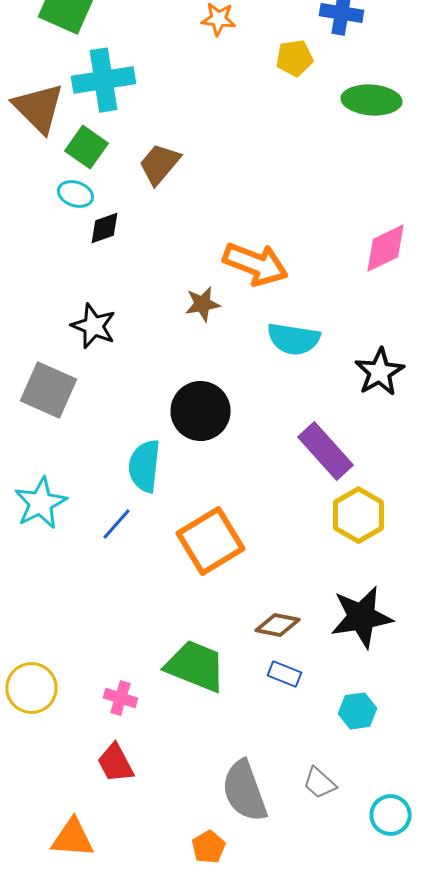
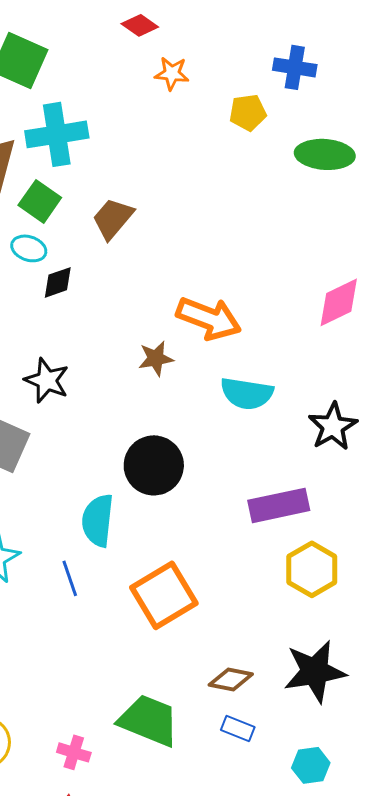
purple rectangle: (326, 451) -> (279, 505), turned -60
blue line: (116, 524) -> (70, 578), turned -60

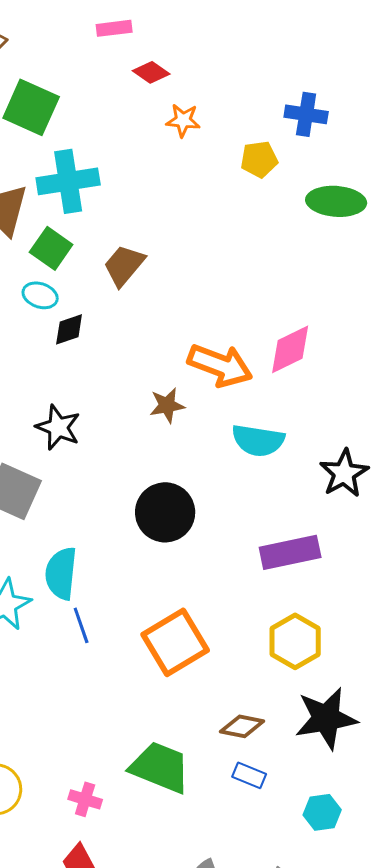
pink diamond: (339, 302) -> (290, 349), moved
cyan semicircle: (98, 520) -> (61, 573), moved
yellow hexagon: (312, 569) -> (295, 641), moved

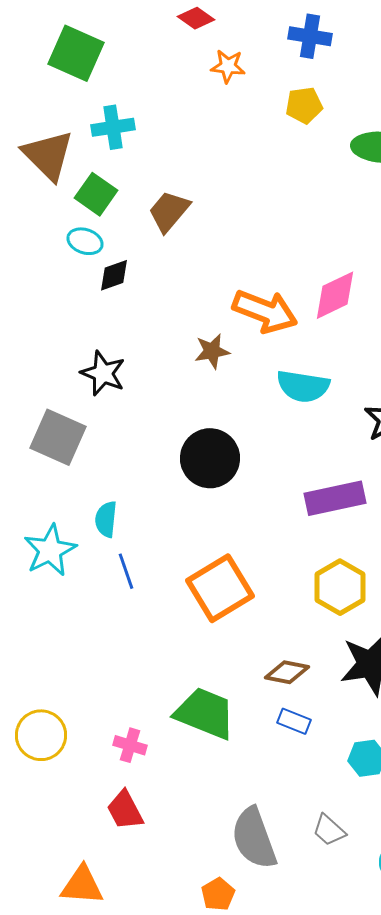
blue cross: (306, 114) -> (310, 36), moved
cyan cross: (68, 181) -> (113, 127), size x0.7
cyan semicircle: (61, 573) -> (106, 519), size x0.7

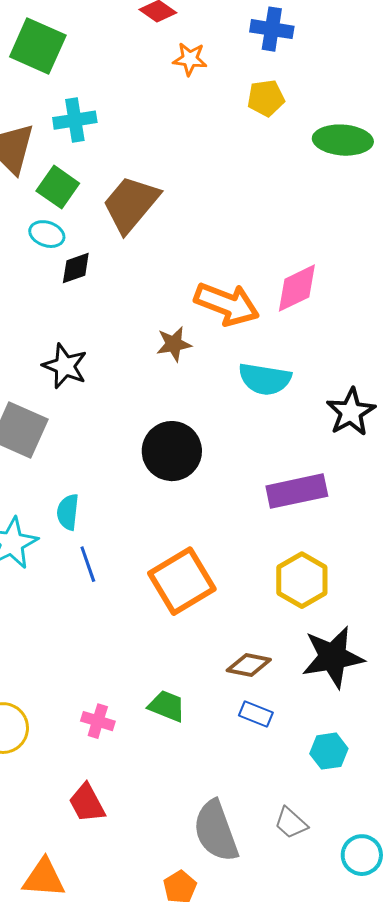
brown trapezoid: (169, 211) -> (131, 204), size x1.4
green trapezoid: (205, 713) -> (167, 706), size x0.6
pink cross: (130, 745) -> (98, 721), moved

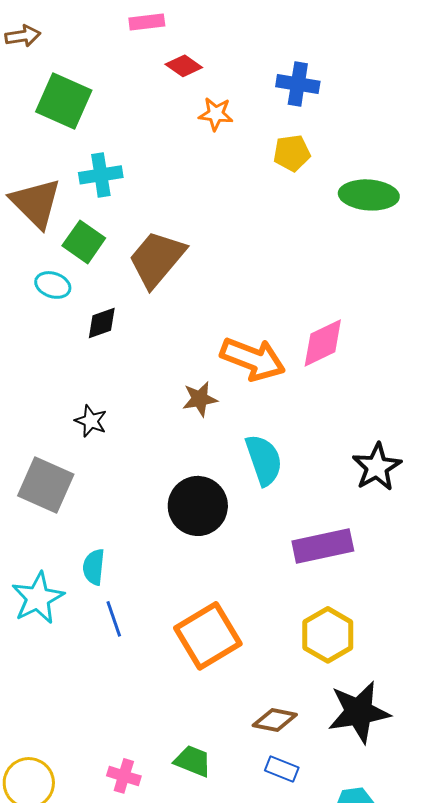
cyan ellipse: (47, 234) -> (53, 285), moved
black star: (65, 366) -> (91, 421), size x0.7
cyan semicircle: (265, 379) -> (264, 460), moved, turned -118

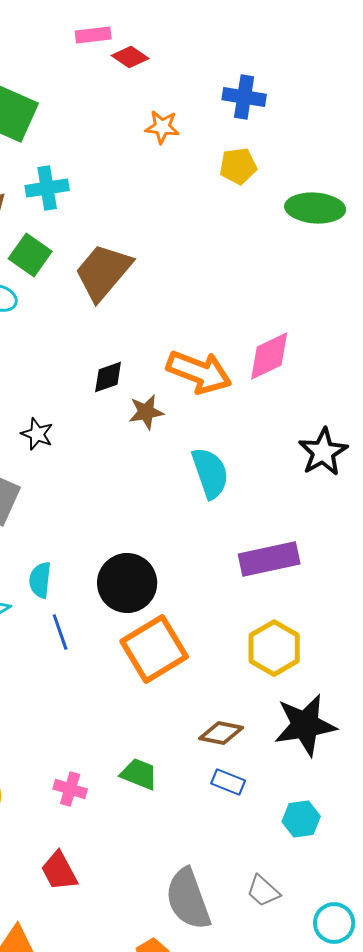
red diamond: (184, 66) -> (130, 57), moved
black diamond: (102, 323) -> (108, 377), moved
black star: (377, 467) -> (323, 452), moved
black circle: (198, 506) -> (127, 583), moved

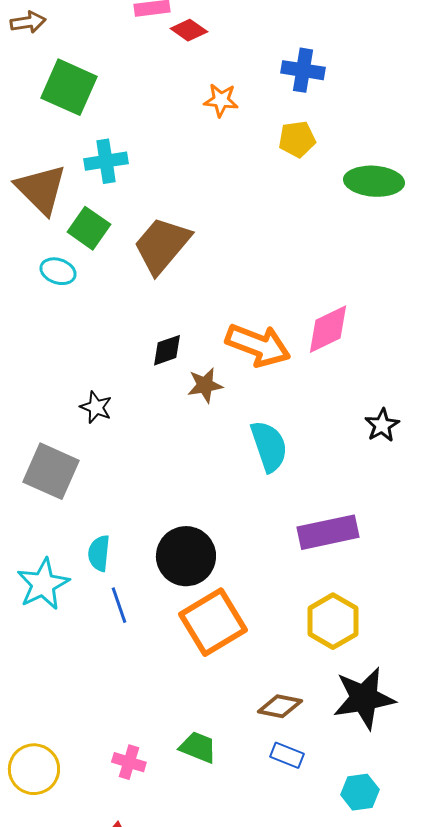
black star: (323, 452) -> (382, 425), size x0.7

